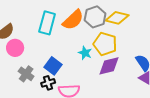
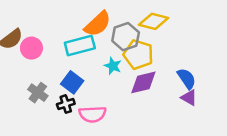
gray hexagon: (95, 17) -> (126, 37), moved
cyan rectangle: (47, 23) -> (80, 46), moved, turned 60
pink circle: (15, 48) -> (31, 48), moved

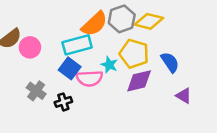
gray hexagon: (126, 37) -> (122, 19), moved
blue semicircle: (187, 79) -> (170, 62), moved
blue square: (72, 82) -> (70, 68), moved
pink semicircle: (92, 114) -> (89, 78), moved

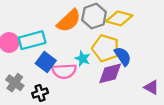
cyan rectangle: (77, 45) -> (32, 40), moved
blue semicircle: (170, 62) -> (123, 56), moved

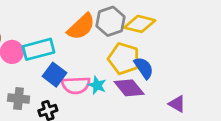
cyan star: (83, 59) -> (97, 85), moved
purple diamond: (110, 73) -> (129, 88), turned 65
gray cross: (15, 83) -> (19, 99), turned -30

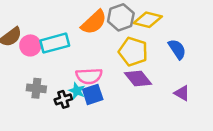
blue semicircle: (144, 68) -> (177, 49), moved
blue square: (55, 75) -> (93, 94), moved, turned 35
cyan star: (97, 85) -> (77, 91), moved

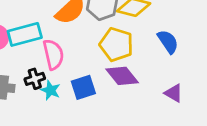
pink semicircle: (89, 76) -> (53, 54), moved, turned -100
blue square: (93, 94) -> (83, 87), moved
black cross: (63, 99) -> (35, 79), moved

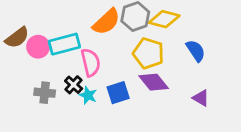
black cross: (35, 79) -> (74, 85), turned -30

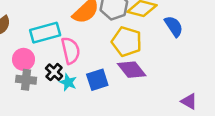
pink circle: (38, 47) -> (24, 59), moved
blue semicircle: (196, 51) -> (174, 26), moved
purple triangle: (201, 98) -> (189, 101), moved

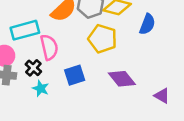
blue semicircle: (174, 26) -> (147, 24), turned 55
purple diamond: (132, 70) -> (122, 79), moved
cyan star: (68, 82) -> (41, 88), moved

